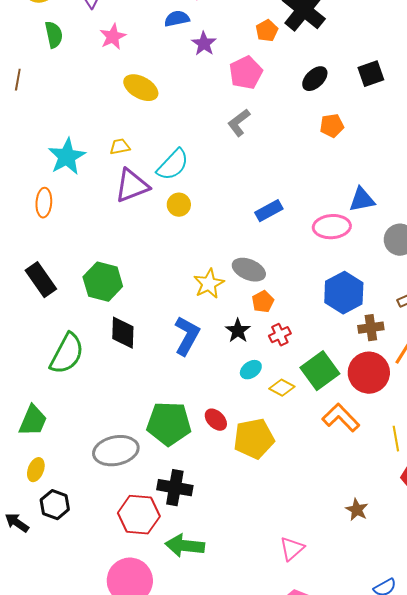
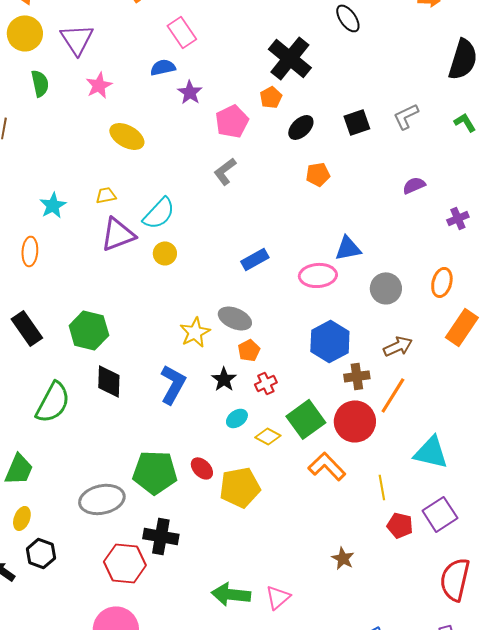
orange pentagon: (267, 31) -> (271, 97), moved
cyan star: (67, 157) -> (53, 205), size x0.7
green arrow: (185, 546) -> (231, 594), moved

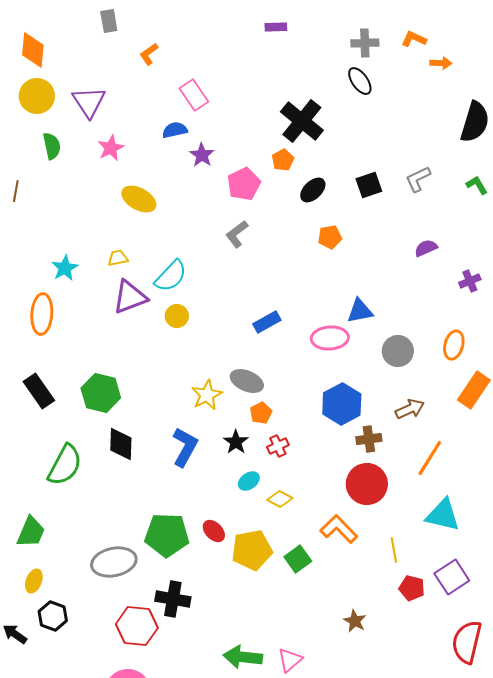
orange ellipse: (30, 251) -> (42, 314), size x1.4
orange line: (393, 395) -> (430, 458), moved
green square: (306, 419) -> (298, 559), moved, size x0.7

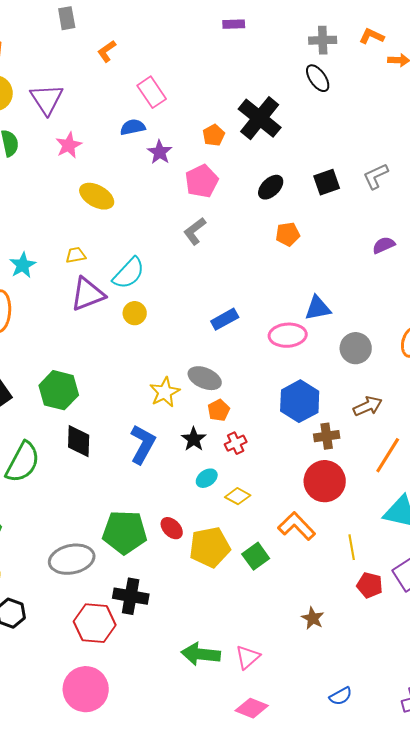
orange pentagon: (283, 160) -> (214, 135), moved

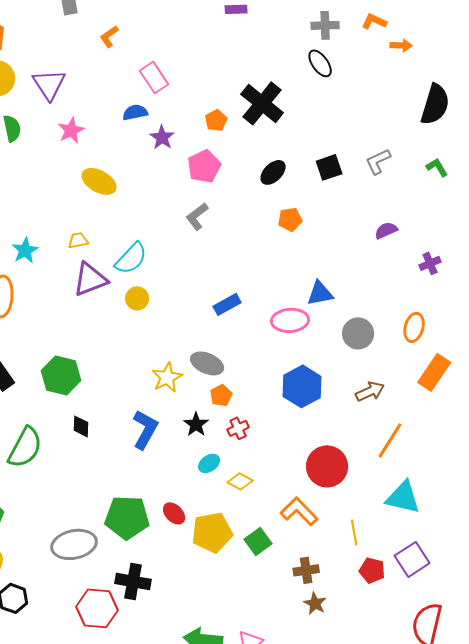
brown cross: (327, 436) -> (306, 570), moved
black diamond: (79, 441) -> (81, 426), size x0.7

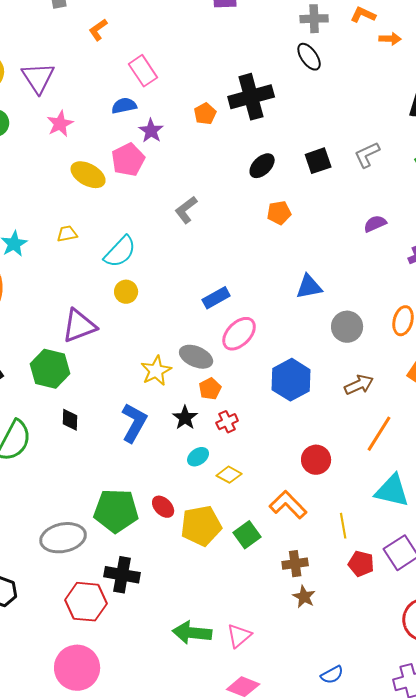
black cross: (262, 103) -> (251, 97), turned 36
pink pentagon: (204, 166) -> (128, 160), moved
purple triangle: (90, 279) -> (79, 326), moved
pink ellipse: (290, 320) -> (239, 334), moved, turned -42
red circle: (327, 466) -> (316, 460), size x0.7

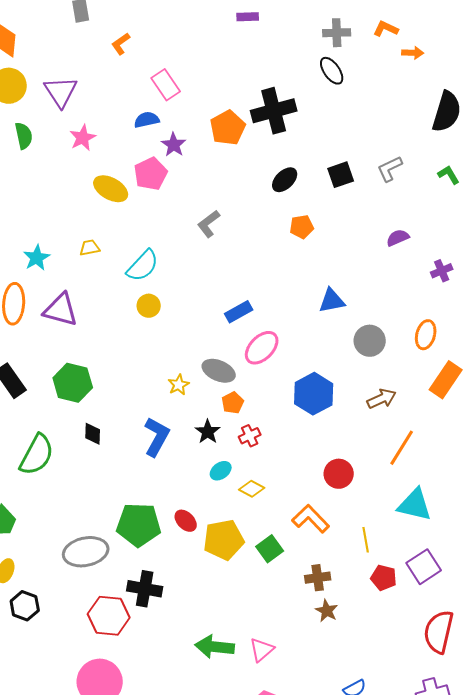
orange pentagon: (205, 114) -> (228, 128), size x1.6
purple triangle: (79, 326) -> (61, 310), moved, turned 36
yellow star: (156, 371) -> (179, 385), size x0.7

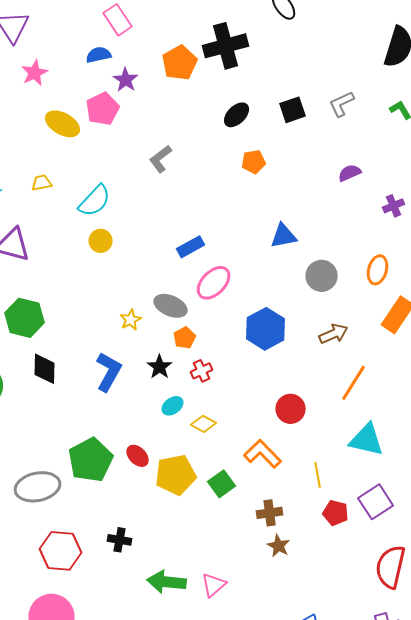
black diamond: (93, 434) -> (45, 369), size x1.4
green pentagon: (139, 525) -> (91, 460), turned -30
black cross: (145, 589) -> (120, 540), moved, size x0.7

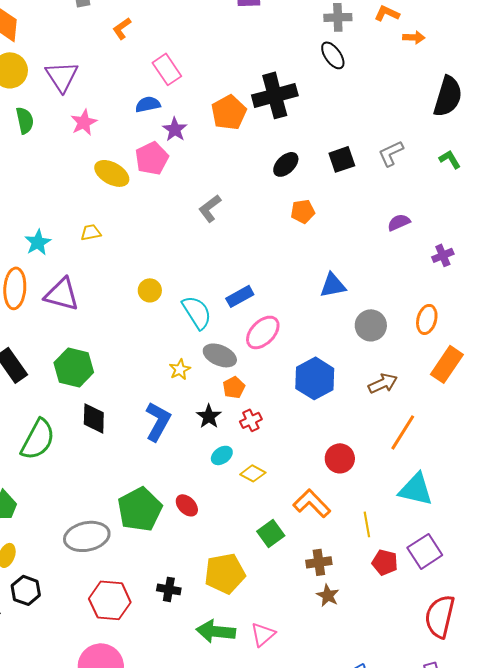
cyan semicircle: (95, 201) -> (197, 312), moved, turned -75
yellow pentagon: (176, 475) -> (225, 573), moved

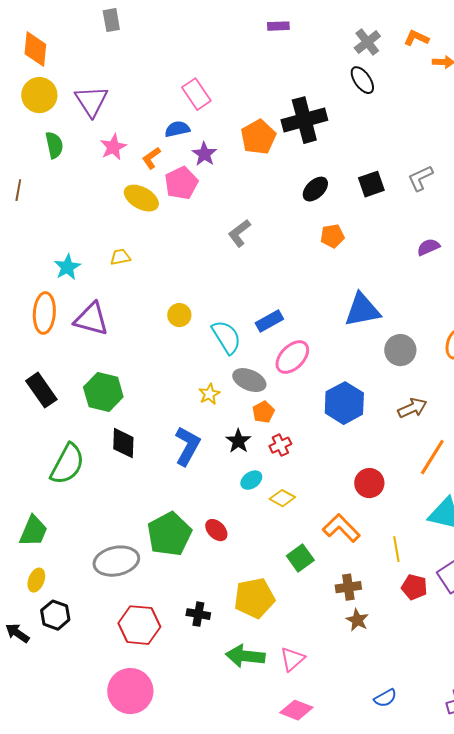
gray cross: (338, 17) -> (367, 42), turned -36
orange L-shape: (122, 28) -> (151, 158), moved
blue triangle: (333, 285) -> (362, 310), size x1.4

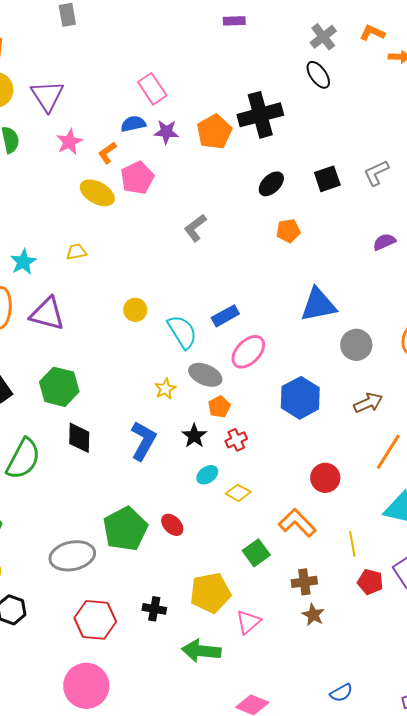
purple star: (204, 154) -> (166, 132), moved, turned -30
pink triangle: (292, 659) -> (248, 622), moved

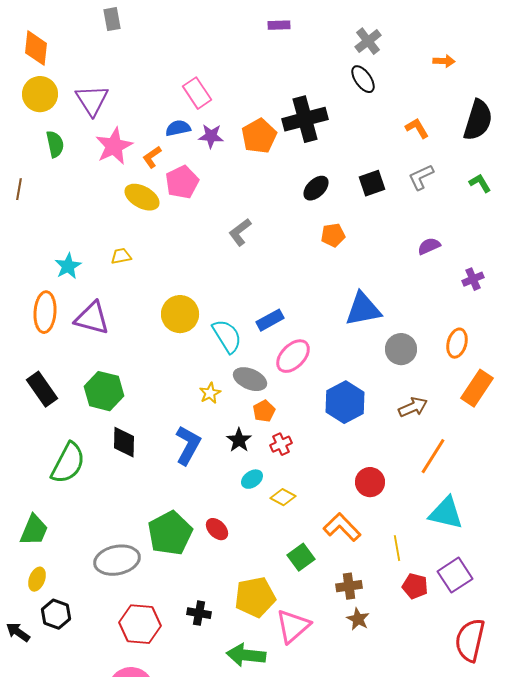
orange L-shape: (372, 33) -> (417, 128), moved, turned 35
pink star: (69, 142) -> (114, 146), size x1.4
yellow circle: (135, 310) -> (180, 314), size x1.6
pink triangle: (248, 622) -> (293, 626), size x1.4

